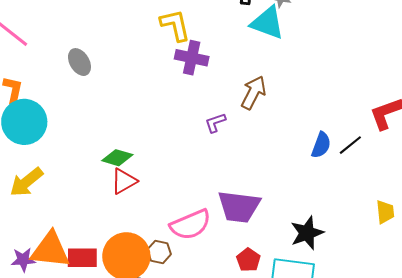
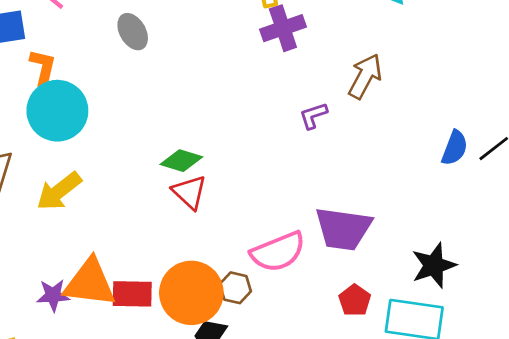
purple cross: (192, 58) -> (283, 28), turned -32
red triangle: (124, 181) -> (189, 192), turned -48

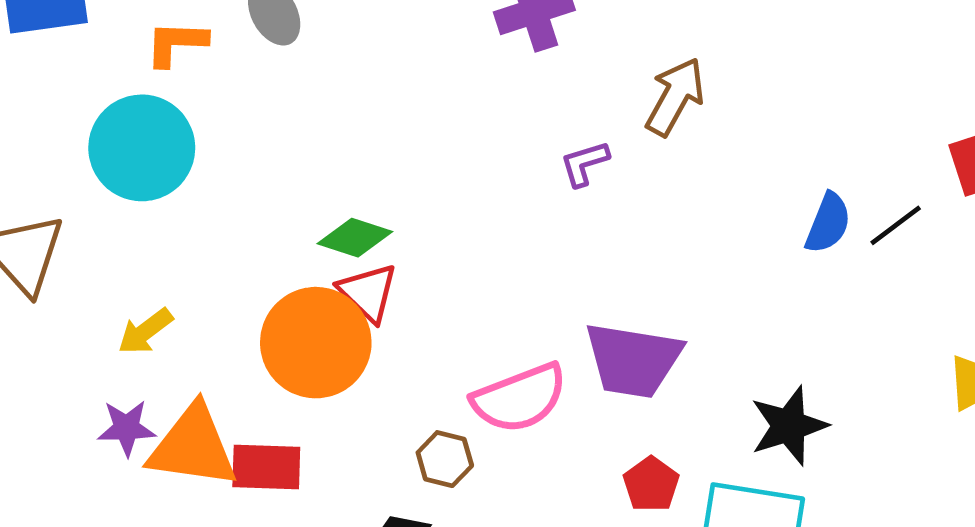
orange L-shape: (43, 68) -> (176, 43), moved, turned -102
yellow arrow: (59, 191) -> (145, 331), moved, size x0.7
orange circle: (191, 293) -> (316, 343), moved
purple star: (53, 295) -> (126, 428), moved

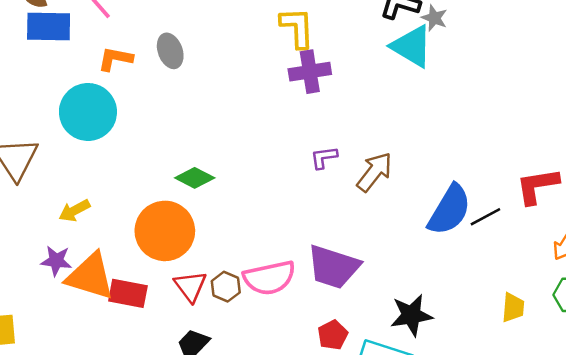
brown arrow: (675, 97) -> (374, 172), moved
blue semicircle: (828, 223) -> (449, 210), size x1.6
red triangle: (368, 292) -> (190, 286), moved
brown hexagon: (445, 459) -> (226, 287), moved

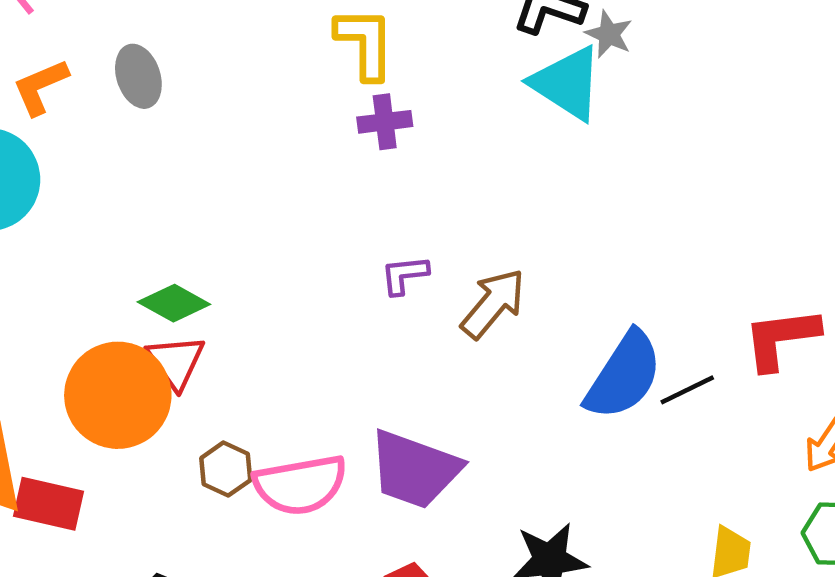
orange L-shape: (115, 59) -> (40, 87), turned -36
purple cross: (310, 72) -> (385, 122), size x0.7
red triangle: (190, 286) -> (176, 362), moved
brown hexagon: (226, 287) -> (226, 469), moved

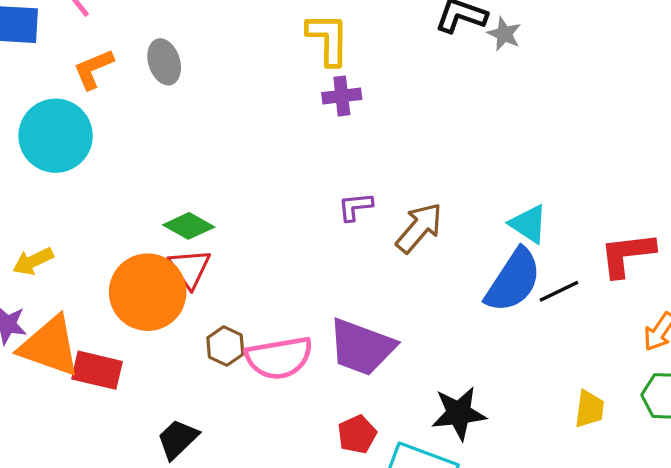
cyan triangle: (567, 83) -> (529, 224), moved, size x0.7

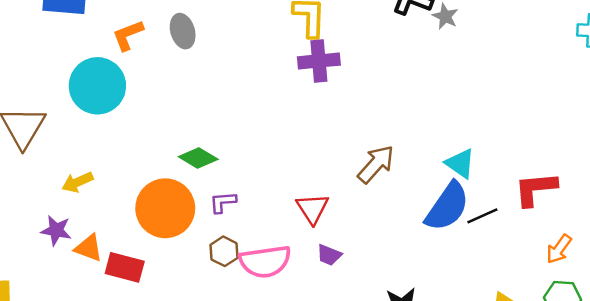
purple cross: (342, 96) -> (319, 61), size x1.4
purple L-shape: (355, 207) -> (223, 202), moved
red triangle: (190, 268) -> (312, 208), moved
orange triangle: (50, 346) -> (89, 248), size x0.6
purple trapezoid: (362, 347) -> (329, 255), size x0.5

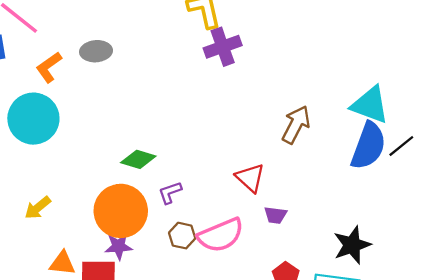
gray ellipse: (183, 31) -> (96, 51), turned -64
cyan triangle: (460, 163) -> (370, 105), size x1.4
purple star: (56, 230) -> (119, 246), moved

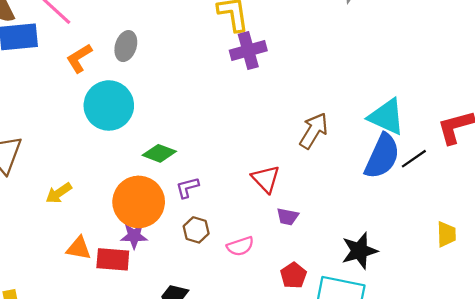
gray ellipse: (96, 51) -> (126, 46), turned -72
cyan circle: (33, 119) -> (109, 105), moved
pink semicircle: (221, 235) -> (240, 246), moved, size x0.6

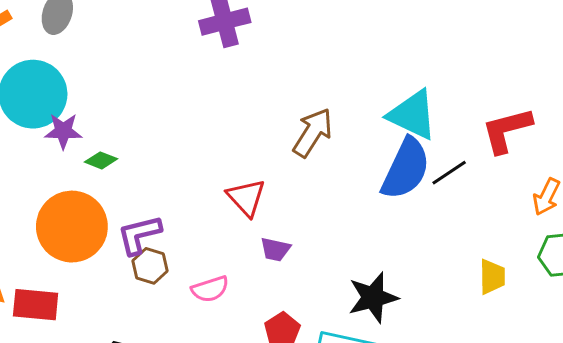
green diamond: (159, 153) -> (101, 160), size x0.7
purple L-shape: (187, 188) -> (139, 235), moved, size x1.4
purple star: (134, 236) -> (63, 131), moved

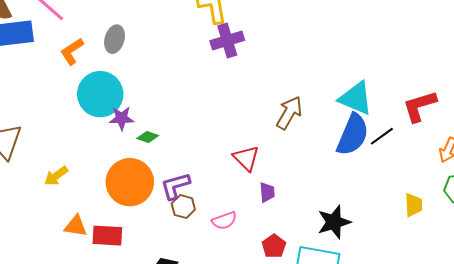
purple trapezoid: (275, 249) -> (267, 192), turned -105

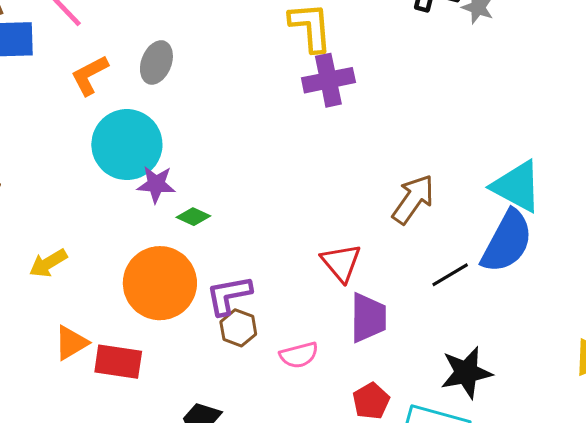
black line: (382, 136) -> (450, 275), moved
purple trapezoid: (267, 192) -> (368, 318), size x1.6
orange triangle: (76, 226) -> (71, 343), turned -45

